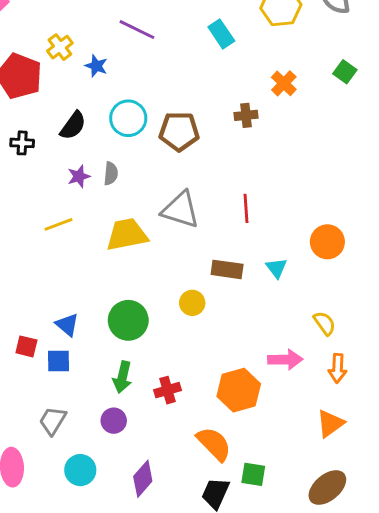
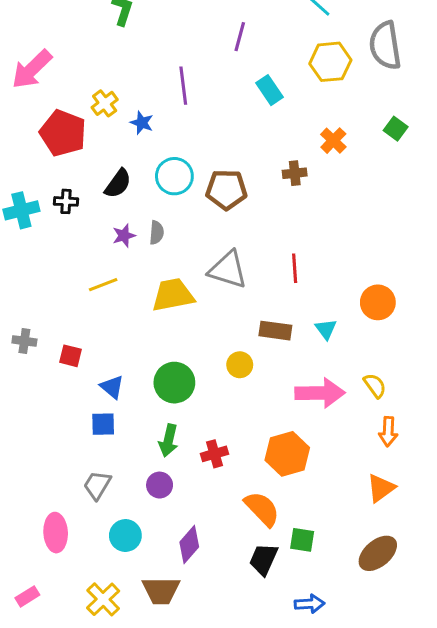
purple line: (137, 30) -> (183, 86), turned 57
red square: (26, 346) -> (70, 356), moved
pink arrow: (285, 360) -> (320, 393), moved, size x1.4

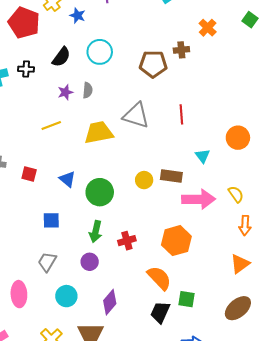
brown pentagon: (226, 190) -> (153, 64), moved
brown rectangle: (275, 331) -> (171, 176), moved
blue triangle: (112, 387) -> (67, 179), moved

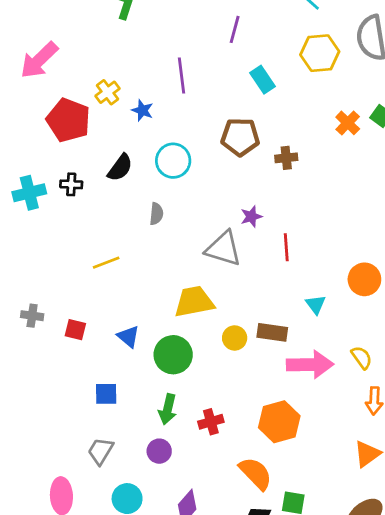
orange cross: (208, 28) -> (348, 123), moved
brown pentagon: (153, 64) -> (240, 137), moved
purple star: (65, 92) -> (251, 217), moved
yellow trapezoid: (99, 133) -> (194, 302), moved

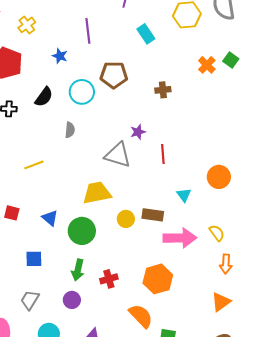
yellow cross: (108, 92) -> (27, 25), moved
brown pentagon: (240, 137) -> (114, 75), moved

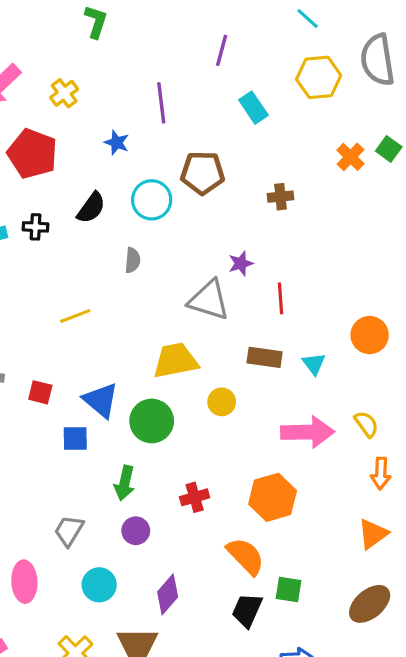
brown rectangle: (153, 215) -> (265, 357), moved
blue triangle: (50, 218) -> (101, 400), size x1.4
blue square: (34, 259) -> (75, 438), moved
green arrow: (78, 270) -> (125, 483), moved

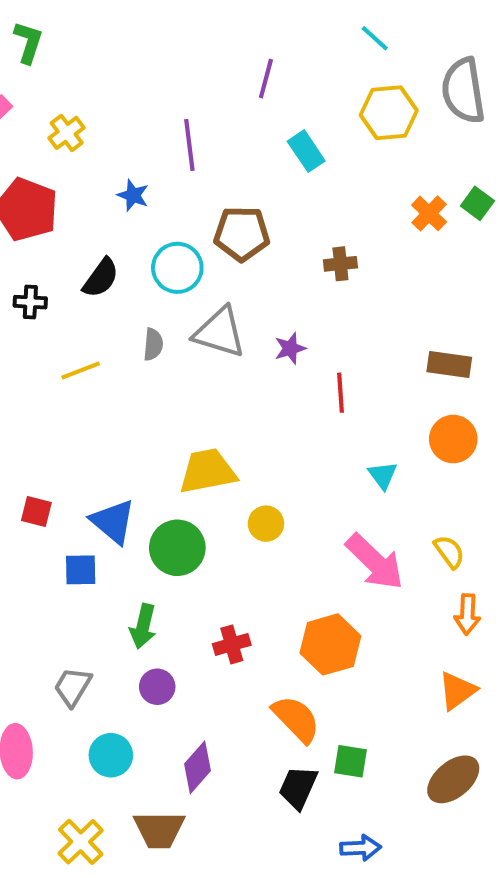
green L-shape: (96, 22) -> (28, 42), moved
gray triangle: (209, 300) -> (220, 332), moved
yellow line: (75, 316) -> (81, 371), moved
brown rectangle: (265, 357) -> (449, 365), moved
pink arrow: (308, 432) -> (375, 562), turned 45

